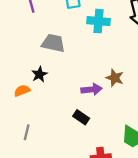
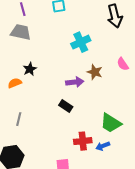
cyan cross: (99, 21) -> (81, 42), moved, turned -30
gray trapezoid: (53, 43) -> (21, 32), moved

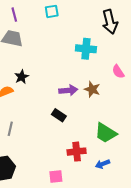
cyan cross: (81, 42) -> (86, 49), moved, turned 30
brown star: (95, 72) -> (92, 89), moved
blue arrow: (103, 146) -> (103, 164), moved

